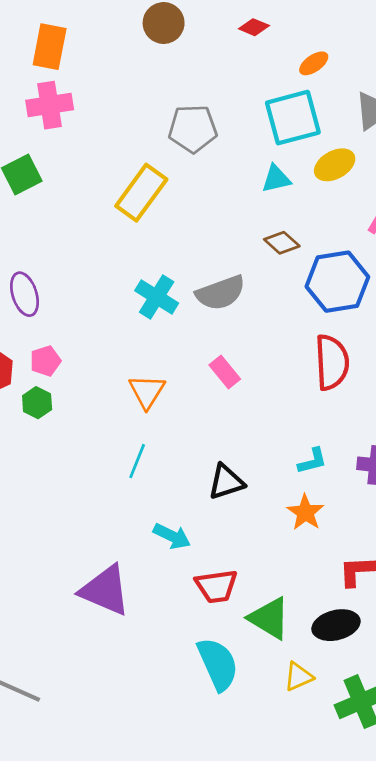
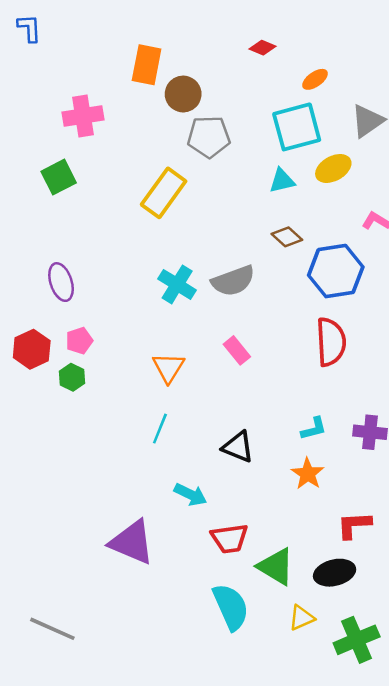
brown circle: (164, 23) -> (183, 94), moved
orange rectangle: (50, 47) -> (147, 65), moved
black triangle: (226, 482) -> (238, 447), turned 40

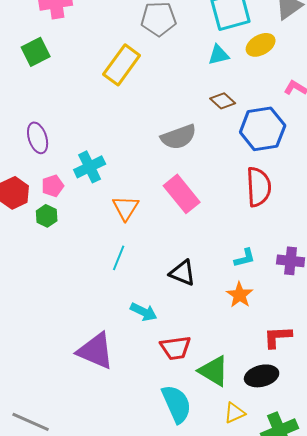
cyan cross: (177, 284) -> (90, 167), moved, turned 32
pink rectangle: (237, 350) -> (182, 194), size x1.6

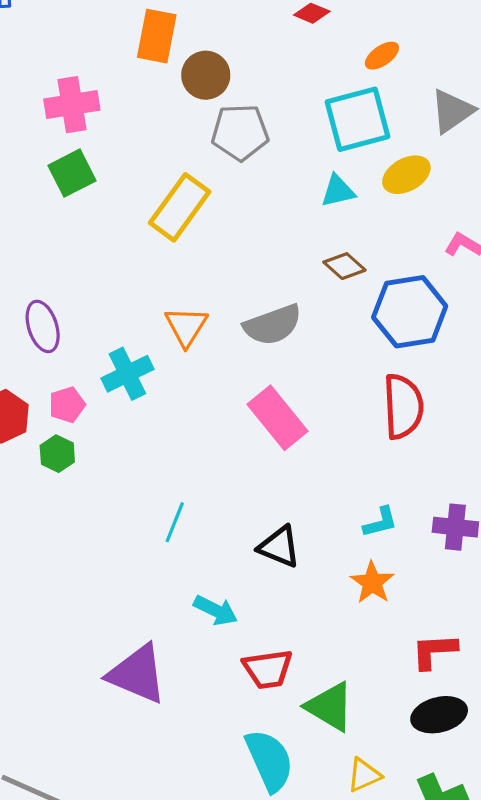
green square: (36, 52) -> (72, 173), moved
orange triangle: (126, 208) -> (186, 326), moved
black ellipse: (262, 376) -> (439, 715), moved

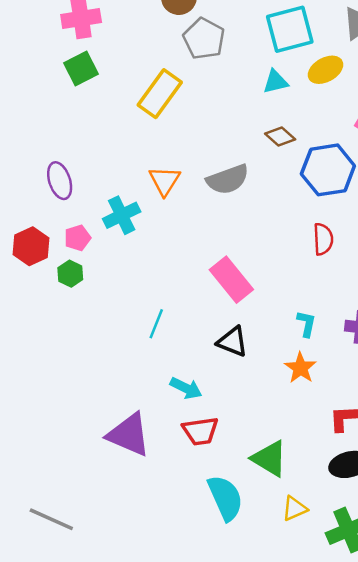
gray pentagon: (240, 132) -> (204, 39), turned 30
red semicircle: (403, 406) -> (323, 239), size x0.7
pink rectangle: (278, 418) -> (231, 280), moved
cyan L-shape: (380, 522) -> (306, 324), turned -64
red trapezoid: (268, 669) -> (200, 431), moved

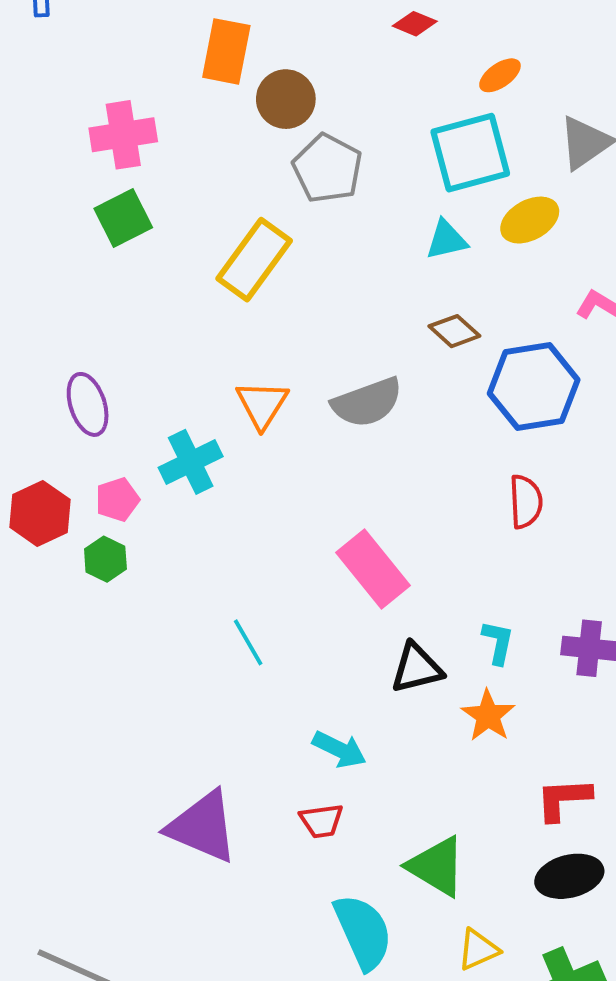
cyan line: (156, 324) -> (248, 642), turned -52
black triangle: (233, 342) -> (417, 668), moved, turned -36
cyan arrow: (186, 388) -> (339, 749), moved
red trapezoid: (200, 431) -> (322, 821), size x0.7

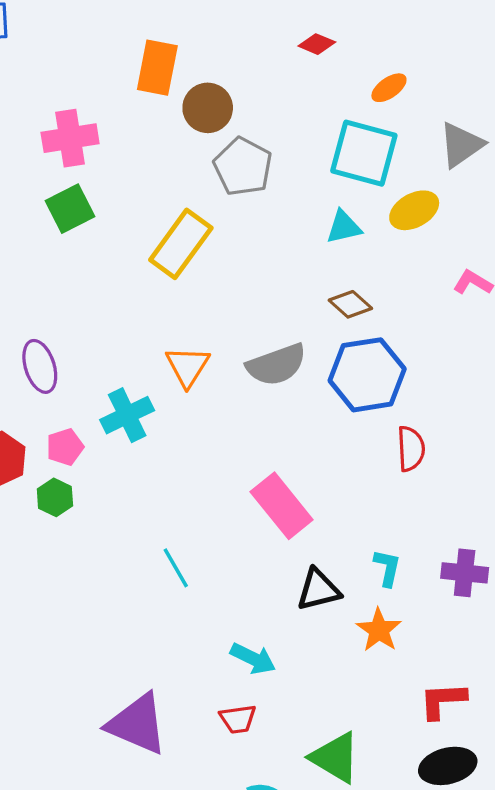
cyan square: (470, 153) -> (364, 153), turned 30
blue hexagon: (534, 387) -> (367, 375), moved

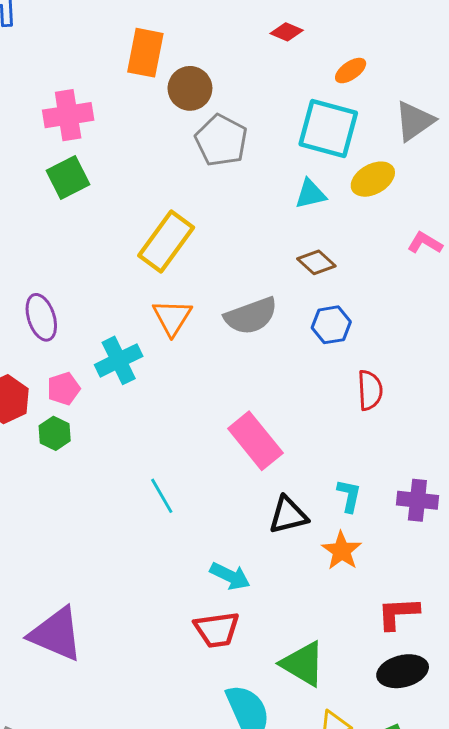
yellow rectangle: (181, 244) -> (166, 242), moved
blue hexagon: (367, 375) -> (331, 325), size x0.6
red trapezoid: (238, 719) -> (217, 630), size x1.4
purple triangle: (137, 724) -> (56, 634), moved

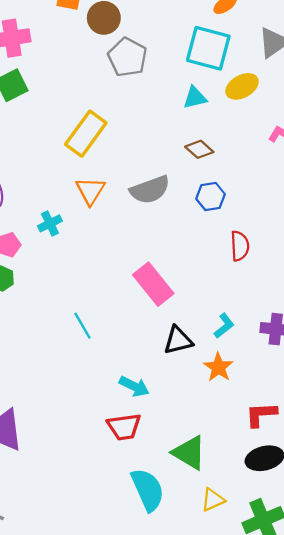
cyan cross: (119, 360) -> (50, 223), size x0.7
cyan L-shape: (349, 496) -> (224, 326), turned 40

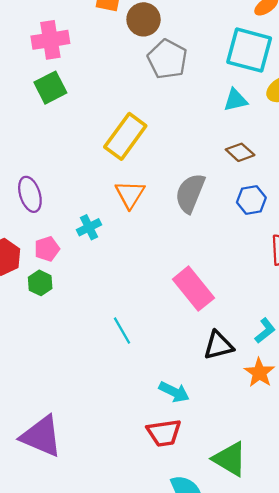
gray semicircle: (150, 190) -> (190, 193), turned 132

